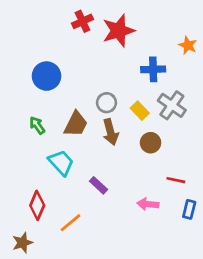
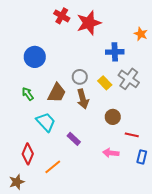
red cross: (82, 21) -> (62, 16), turned -35
brown circle: (151, 143) -> (113, 117), moved

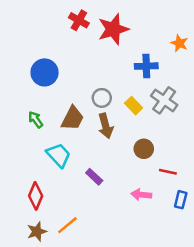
orange line: (53, 167) -> (67, 225), moved
brown star: (17, 182) -> (37, 232), moved

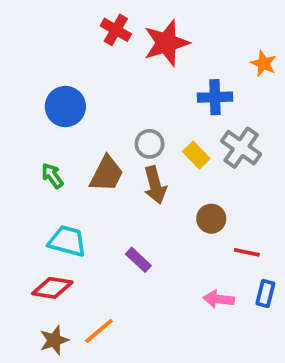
cyan trapezoid: (59, 155) -> (67, 241), moved, turned -32
pink arrow: (141, 195) -> (219, 299), moved
red diamond: (36, 196) -> (52, 288), turned 76

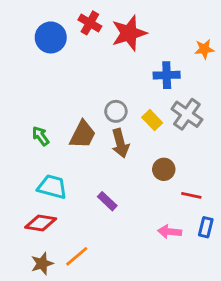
orange star: (264, 64) -> (204, 49), turned -30
blue circle: (65, 107) -> (51, 37), moved

